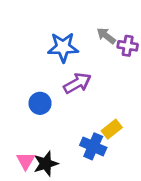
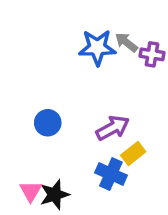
blue star: (63, 47) -> (97, 48), moved
purple arrow: (77, 83) -> (113, 128), moved

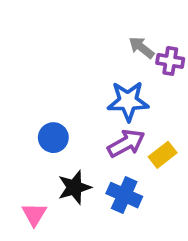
blue star: (97, 48) -> (128, 101), moved
yellow rectangle: (133, 153) -> (163, 155), moved
black star: (55, 195) -> (74, 187), moved

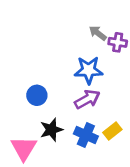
yellow rectangle: (163, 155) -> (112, 131), moved
pink triangle: (34, 214) -> (24, 148), size x1.5

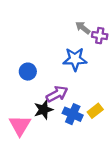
blue circle: (37, 95) -> (28, 72), moved
purple arrow: (87, 99) -> (57, 94), moved

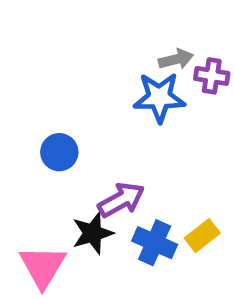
gray arrow: (83, 28) -> (176, 59), turned 128
blue star: (75, 59) -> (159, 97), moved

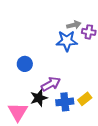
blue cross: (155, 243) -> (65, 102), turned -30

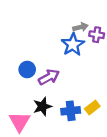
blue star: (67, 41) -> (73, 44), turned -30
purple arrow: (51, 84) -> (49, 77), moved

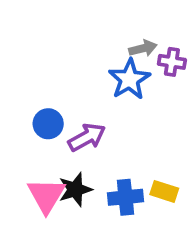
yellow rectangle: (92, 108) -> (164, 191), turned 56
pink triangle: (20, 122) -> (46, 195), moved

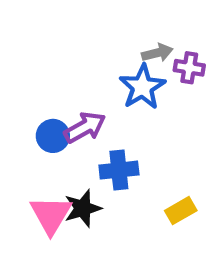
purple arrow: (87, 137) -> (85, 127), moved
yellow rectangle: (164, 191) -> (181, 211), turned -48
blue cross: (125, 197) -> (119, 170), moved

